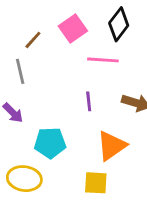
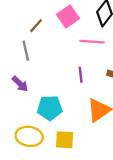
yellow square: (96, 183) -> (65, 140), moved

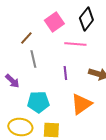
brown line: (36, 26) -> (26, 38), moved
gray line: (26, 51) -> (33, 59), moved

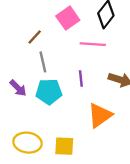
cyan pentagon: (38, 102) -> (49, 92), moved

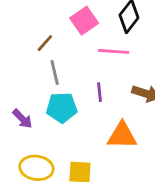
purple arrow: (18, 88) -> (22, 119), moved
orange triangle: (100, 115) -> (122, 136), turned 36

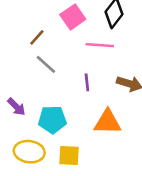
gray line: (55, 72) -> (46, 64), turned -35
cyan pentagon: (62, 108) -> (52, 120), moved

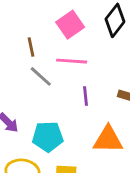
brown line: (37, 37) -> (31, 47), turned -54
pink line: (100, 45) -> (72, 61), moved

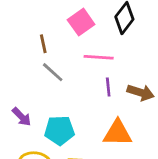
pink line: (72, 61) -> (99, 57), moved
purple line: (86, 96) -> (108, 87), moved

